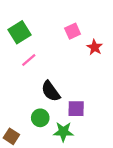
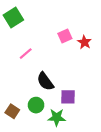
pink square: (73, 31) -> (65, 36), moved
green square: (19, 32) -> (13, 17), moved
brown square: (11, 136) -> (12, 111), moved

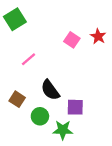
pink square: (65, 36) -> (72, 40), turned -32
red star: (84, 42) -> (98, 36), moved
brown square: (12, 111) -> (17, 99), moved

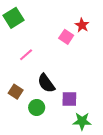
red star: (98, 36) -> (82, 25), moved
green star: (63, 130) -> (82, 121), moved

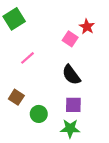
black semicircle: (46, 83) -> (71, 75), moved
green star: (82, 121) -> (70, 128), moved

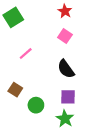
red star: (87, 27) -> (65, 11), moved
green star: (70, 128) -> (65, 119), turned 30

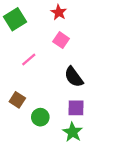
red star: (65, 11) -> (59, 12), moved
pink square: (65, 36) -> (61, 40), moved

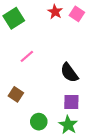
pink square: (61, 40) -> (77, 14), moved
green circle: (40, 117) -> (39, 122), moved

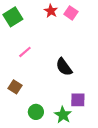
purple square: (71, 102) -> (78, 100), moved

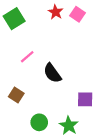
black semicircle: (64, 67) -> (52, 73), moved
purple square: (78, 100) -> (85, 99), moved

